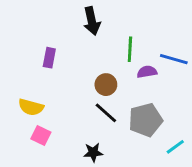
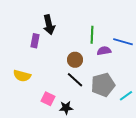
black arrow: (92, 21) -> (49, 25), moved
pink square: (41, 135) -> (48, 99), moved
cyan line: (175, 147) -> (126, 96), moved

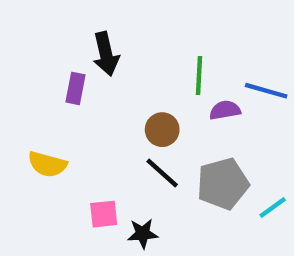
pink square: (48, 99) -> (104, 214), turned -32

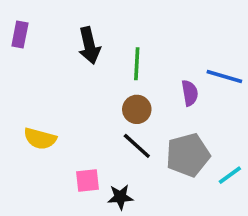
green line: (199, 75) -> (137, 64), moved
purple rectangle: (76, 88) -> (20, 35), moved
purple semicircle: (225, 110) -> (190, 93), turned 90

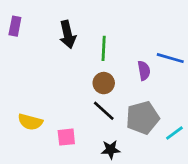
yellow semicircle: (40, 139) -> (30, 122), moved
black star: (120, 197) -> (111, 150), moved

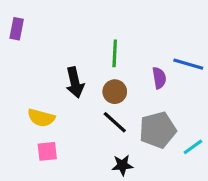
black arrow: (68, 35) -> (75, 82), moved
yellow semicircle: (30, 122) -> (41, 118), moved
pink square: (66, 137) -> (47, 151), moved

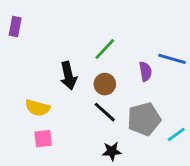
green line: (115, 53) -> (105, 49), turned 40

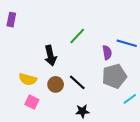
brown circle: (105, 84) -> (56, 84), moved
gray pentagon: (144, 119) -> (114, 76), moved
pink square: (43, 139) -> (32, 102), turned 32

